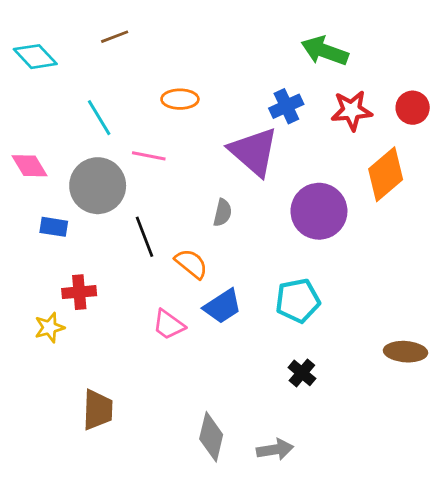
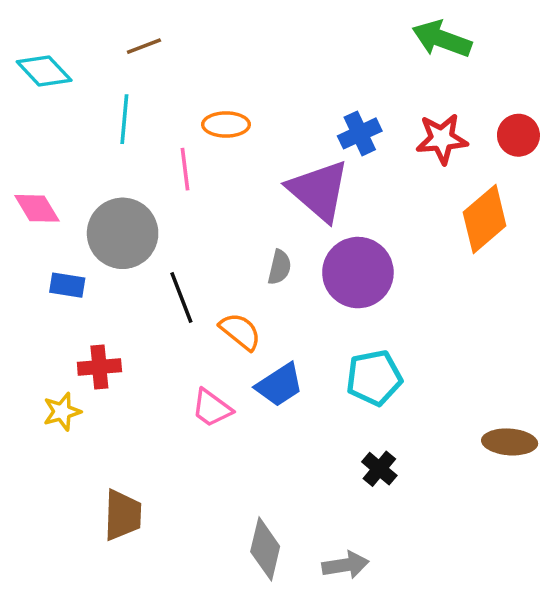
green arrow: (325, 51) -> (442, 39), moved
cyan line: (99, 118) -> (124, 119), moved, turned 36
pink line: (149, 156) -> (185, 169), moved, turned 72
purple circle: (319, 211) -> (358, 273), moved

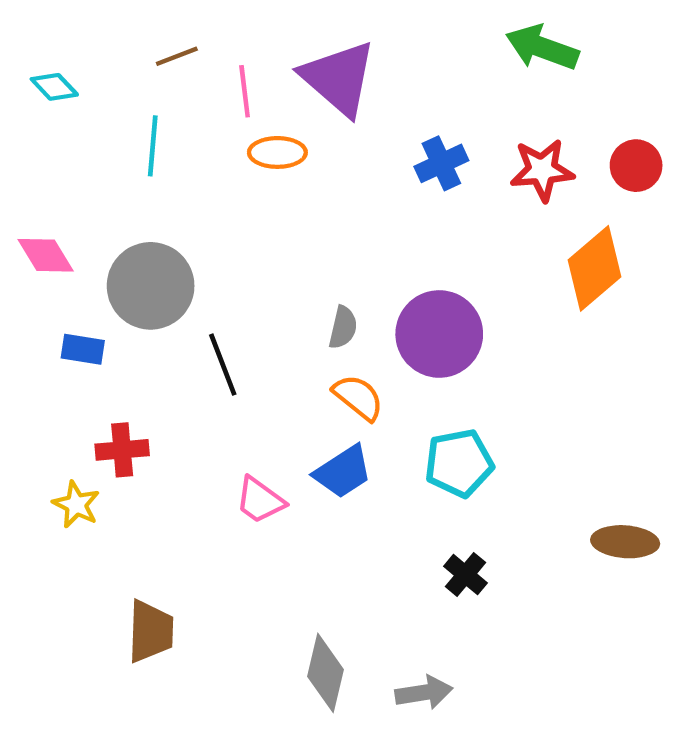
cyan diamond: (44, 71) -> (54, 87), size x0.7
pink line: (185, 169) -> (245, 91), moved
purple triangle: (319, 191) -> (339, 78), moved
orange semicircle: (240, 331) -> (358, 397), moved
yellow star: (62, 412) -> (76, 505), turned -30

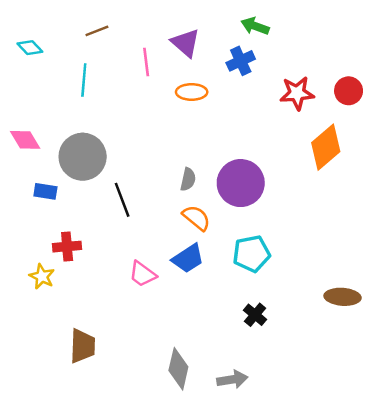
green arrow: (542, 48) -> (255, 26), moved, size x0.7
purple triangle: (339, 78) -> (186, 43), size x0.7
pink line: (245, 91) -> (146, 62), moved
orange ellipse: (277, 152) -> (192, 92), moved
blue cross: (441, 163) -> (241, 61), moved

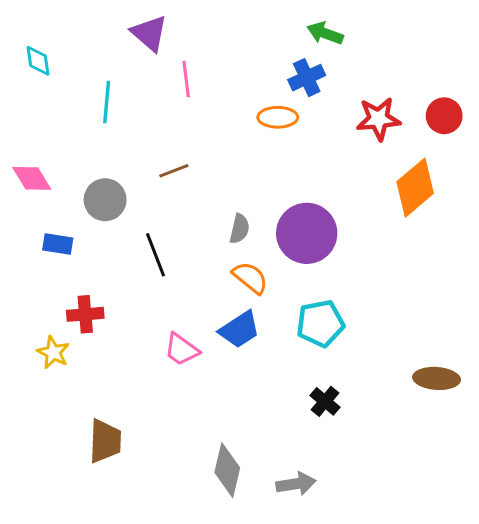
brown line: (97, 31) -> (174, 171), moved
purple triangle: (186, 43) -> (149, 33), moved
cyan diamond: (30, 48) -> (38, 61), turned 35
orange ellipse: (192, 92) -> (278, 117), moved
gray circle: (83, 157) -> (105, 200), size x0.7

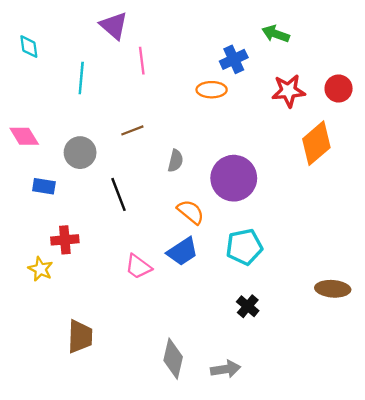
green arrow: (325, 33) -> (276, 34), moved
gray semicircle: (240, 229) -> (176, 161), moved

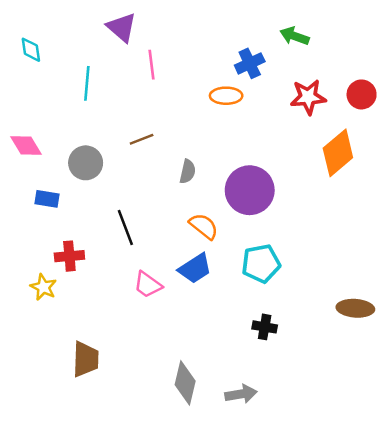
black line: (118, 194) -> (125, 227), moved
black cross: (248, 306) -> (265, 327), turned -30

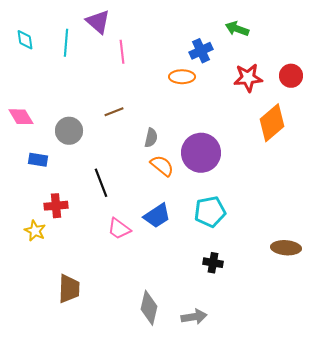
cyan line: (87, 83) -> (66, 43), moved
orange semicircle: (204, 226) -> (162, 166), moved

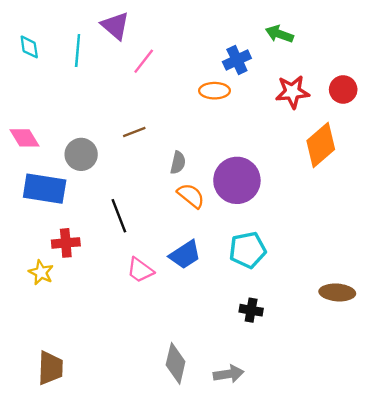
pink line: (122, 52) -> (144, 61), turned 45
blue rectangle: (38, 160) -> (45, 189), size x1.8
brown trapezoid: (69, 289) -> (50, 368), moved

